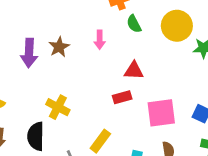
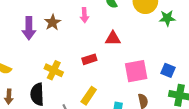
red rectangle: (122, 97) -> (89, 59), moved

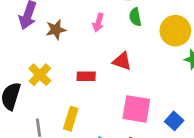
brown star: (53, 22) -> (56, 30), moved
yellow rectangle: (89, 96) -> (71, 119), turned -36

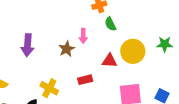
brown star: (56, 30) -> (67, 49), moved
yellow circle: (175, 31) -> (133, 51), moved

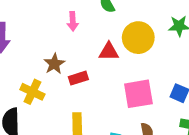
brown star: (67, 49) -> (54, 64), moved

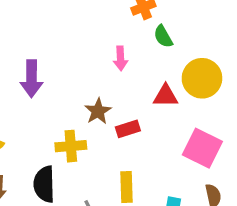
yellow cross: (32, 92) -> (71, 146), turned -30
pink square: (138, 94) -> (202, 148), turned 36

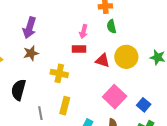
brown star: (98, 111) -> (31, 53), moved
red rectangle: (128, 129) -> (79, 49), moved
yellow cross: (71, 146) -> (59, 73), moved

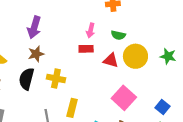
green semicircle: (112, 26) -> (118, 35), moved, turned -64
yellow cross: (59, 73) -> (56, 78), moved
black semicircle: (19, 90) -> (26, 79), moved
blue square: (144, 105) -> (163, 107), moved

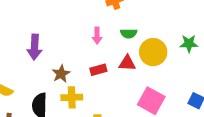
red rectangle: (86, 49) -> (98, 70), moved
brown star: (36, 54) -> (61, 74), moved

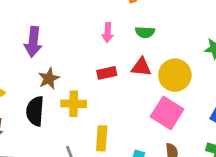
yellow circle: (153, 52) -> (175, 75), moved
brown star: (61, 74) -> (49, 79), moved

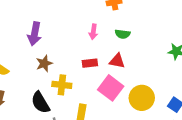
yellow circle: (175, 75) -> (142, 98), moved
black semicircle: (35, 111) -> (40, 102), moved, turned -40
pink square: (167, 113) -> (111, 88), moved

